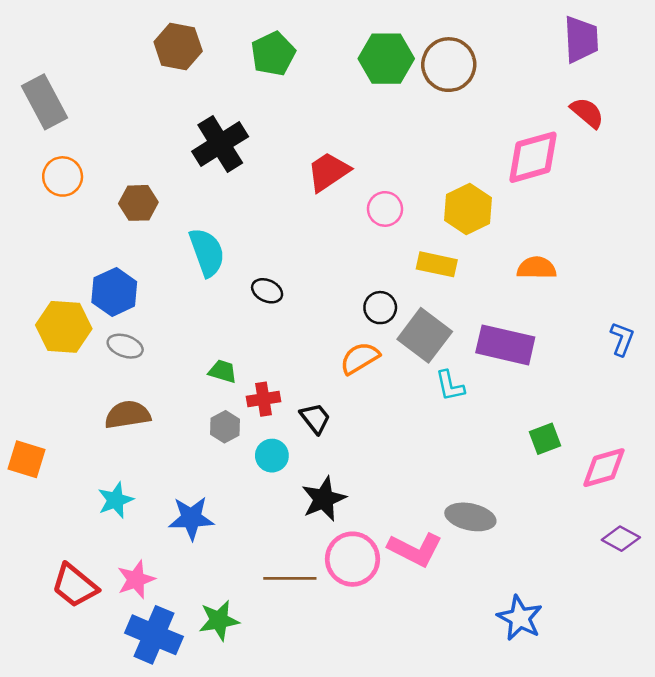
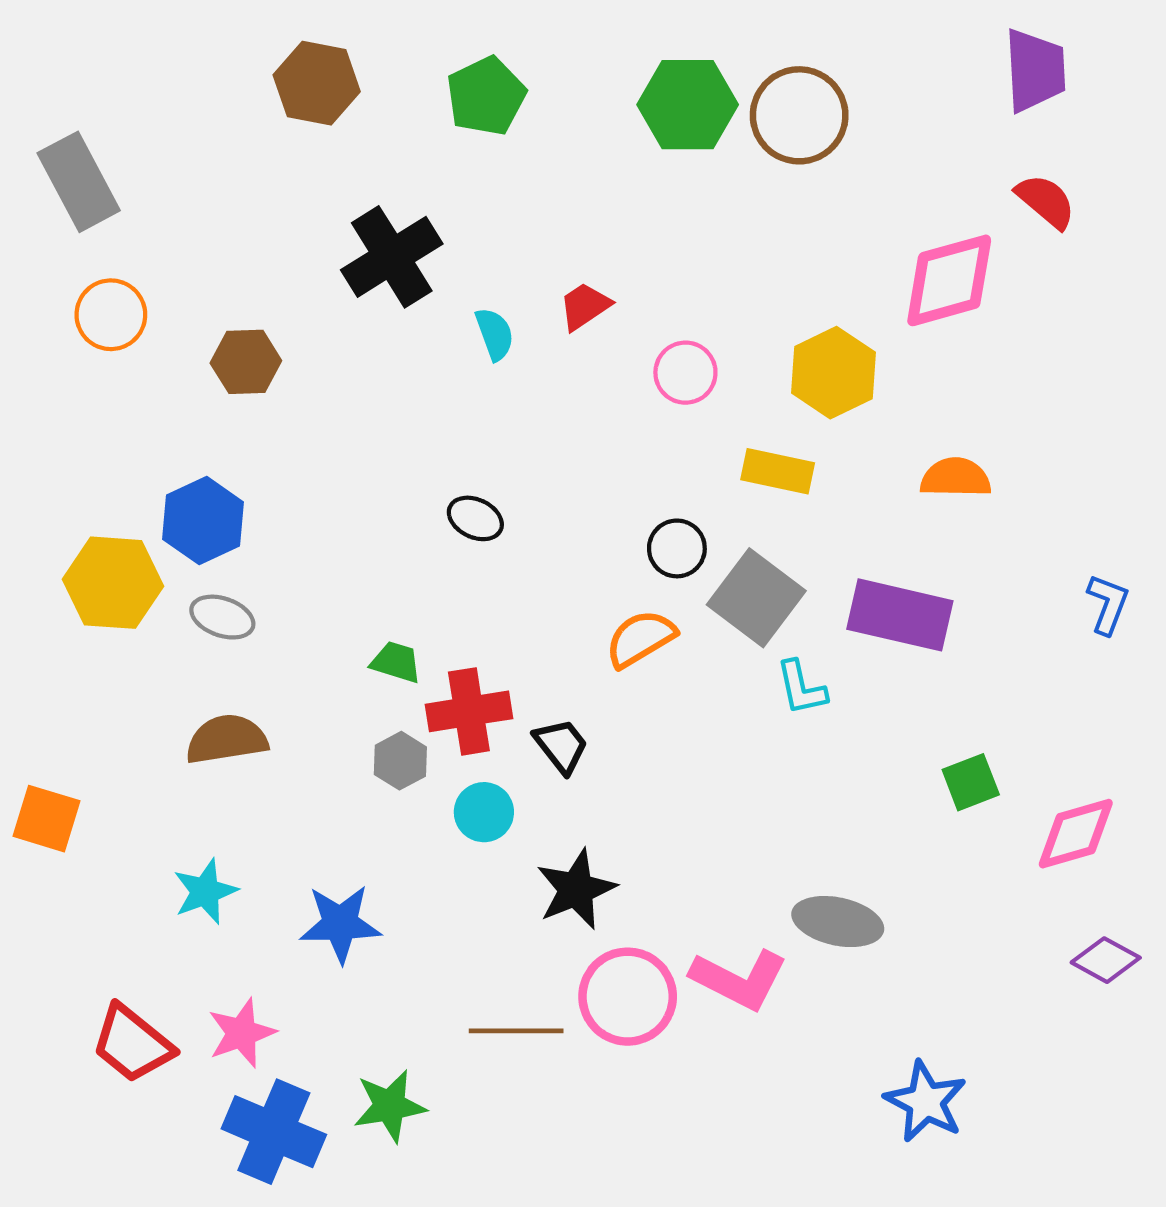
red trapezoid: (328, 172) -> (585, 306), size x0.7
cyan semicircle: (207, 252) -> (495, 334), moved, size x0.6
red cross: (263, 399) -> (469, 711), size x1.4

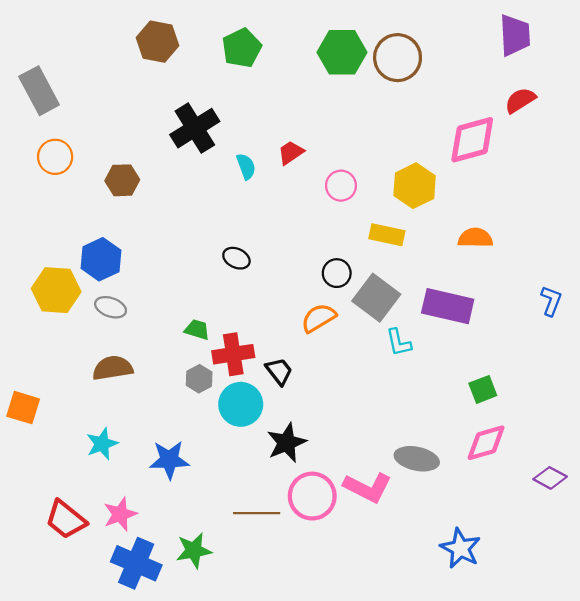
red semicircle: (1046, 201) -> (520, 100), turned -72
cyan circle: (484, 812) -> (241, 404), size x1.5
pink diamond: (1076, 834) -> (486, 443), moved

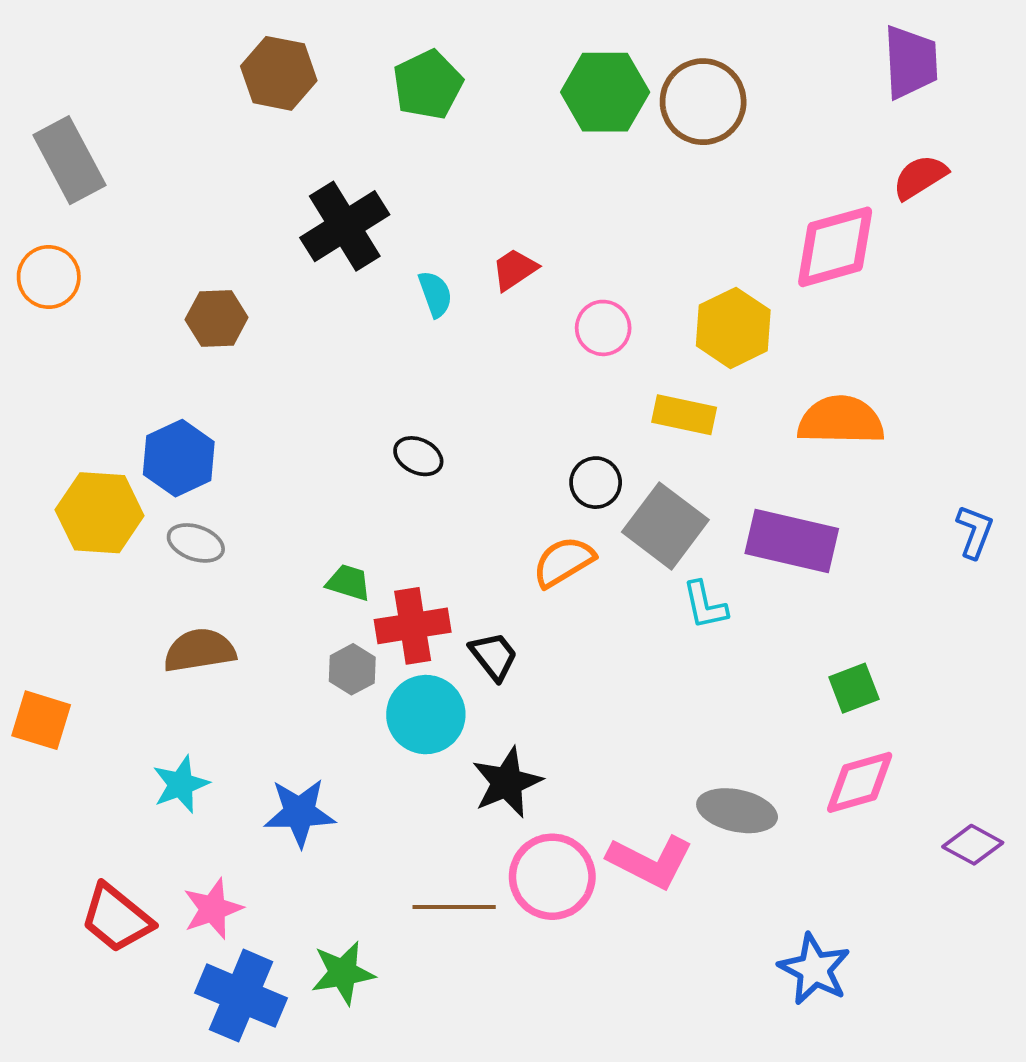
orange circle: (55, 157) -> (49, 277), moved
orange semicircle: (475, 238) -> (841, 420), size x1.4

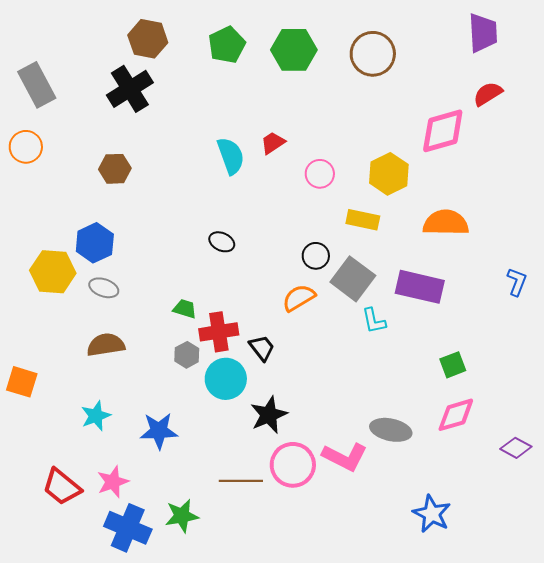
green hexagon: (605, 92) -> (294, 50), moved
black cross: (345, 226) -> (130, 89), moved
cyan semicircle: (435, 294) -> (231, 156), size x1.5

